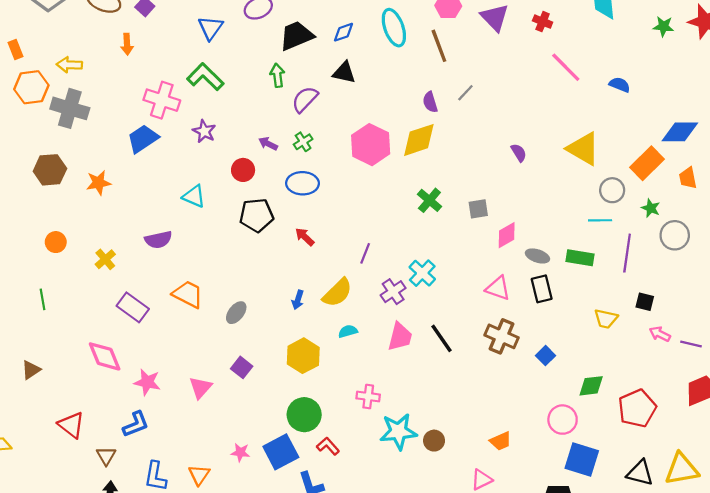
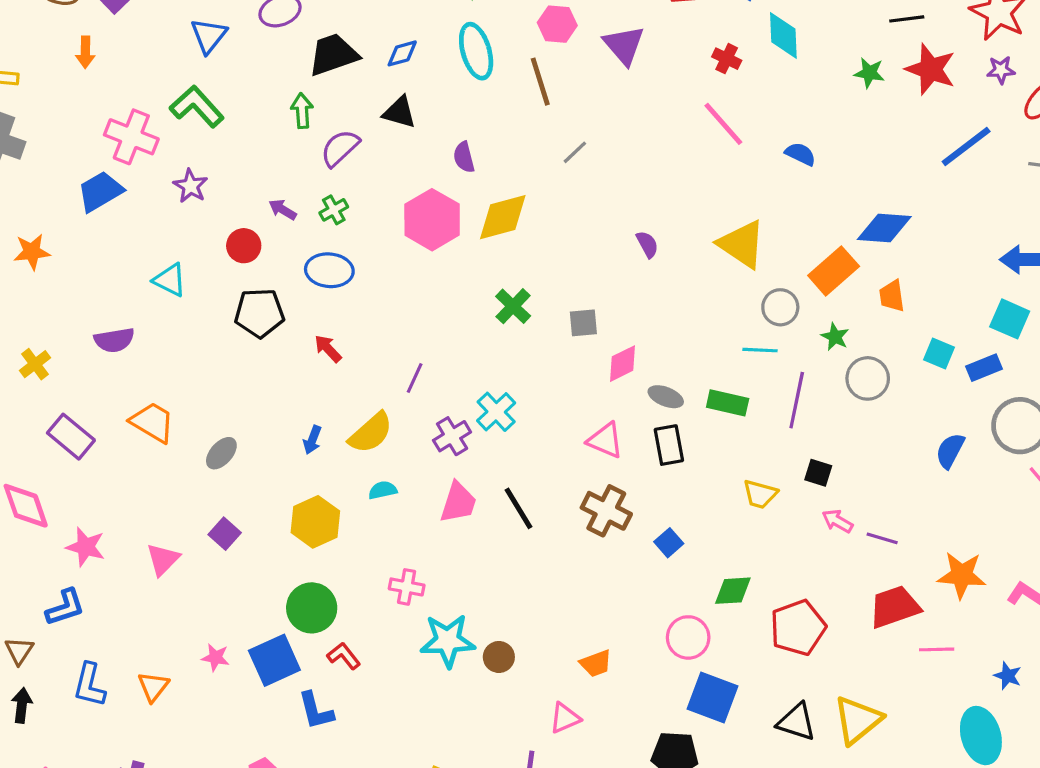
red cross: (543, 22) -> (727, 59), moved
purple semicircle: (430, 102) -> (464, 157), moved
yellow triangle: (682, 469) -> (858, 720), turned -33

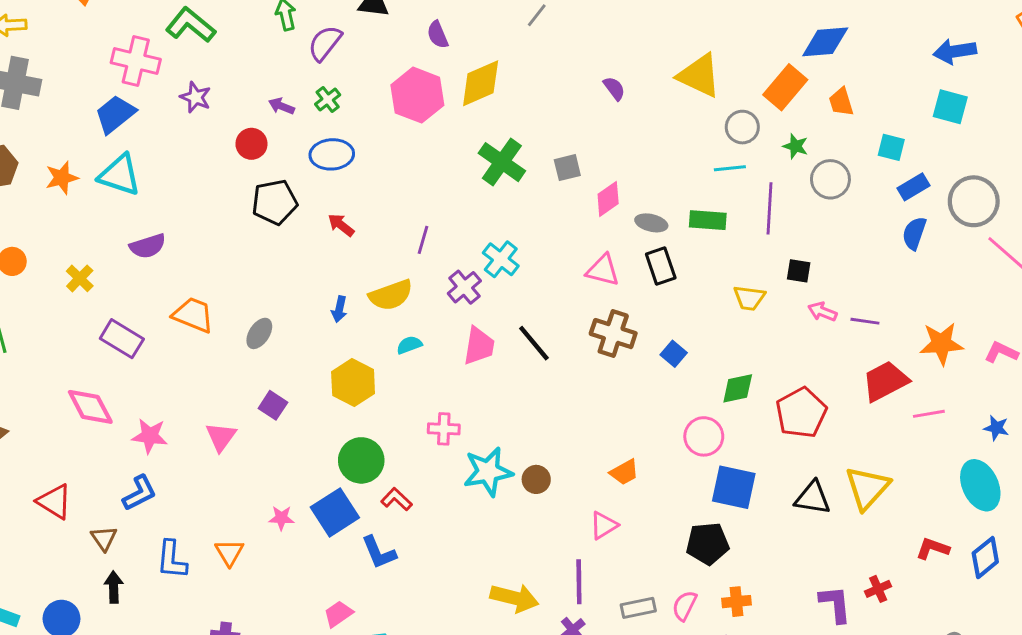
cyan triangle: (170, 280) -> (120, 175), moved, size x1.4
green cross: (513, 306) -> (502, 162), size x1.4
blue rectangle: (984, 368) -> (913, 187), moved
yellow semicircle: (371, 433) -> (391, 295), turned 30

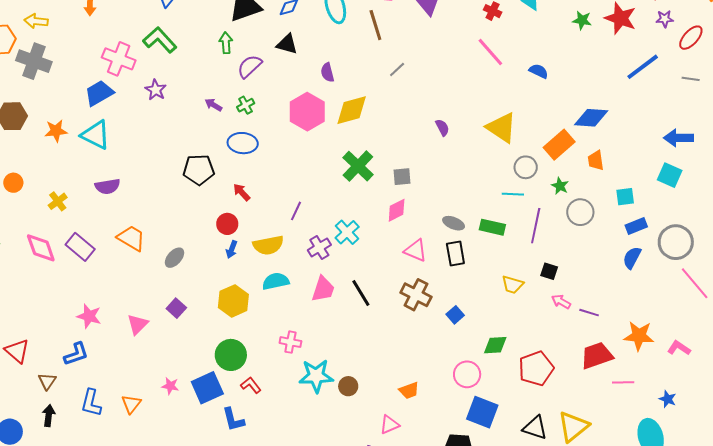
red circle: (251, 144) -> (227, 224), moved
cyan square: (891, 147) -> (625, 197), turned -30
pink diamond: (608, 199) -> (397, 210), moved
cyan semicircle: (409, 345) -> (276, 281), size x1.5
pink diamond: (90, 407) -> (41, 248), moved

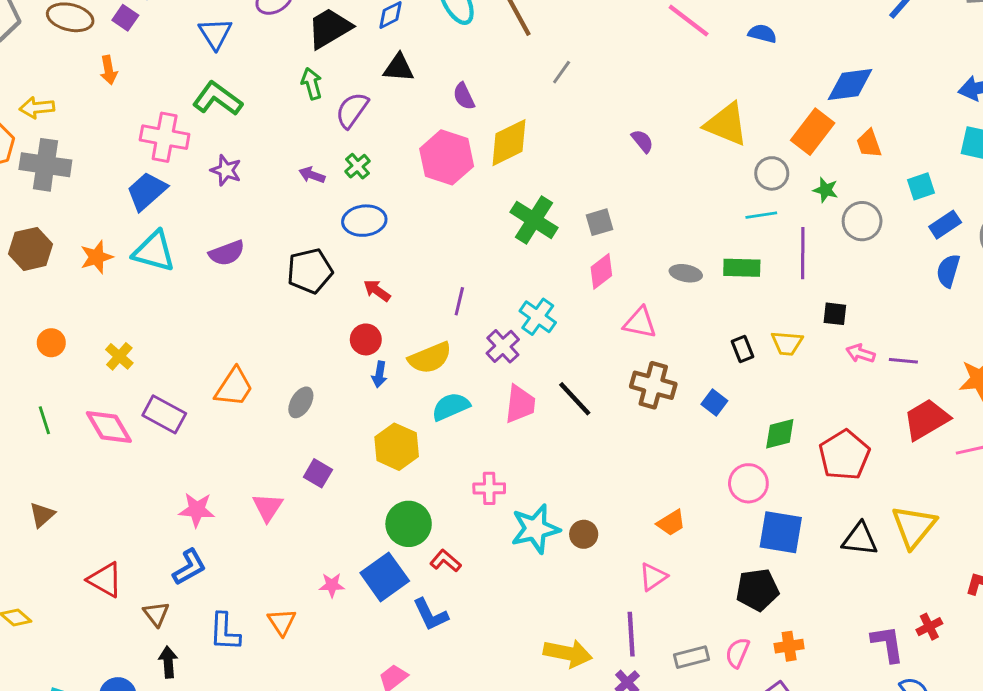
purple semicircle: (107, 186) -> (227, 253), moved
orange trapezoid: (131, 238) -> (234, 387), turned 104
black rectangle: (455, 254) -> (743, 349), moved, size x0.7

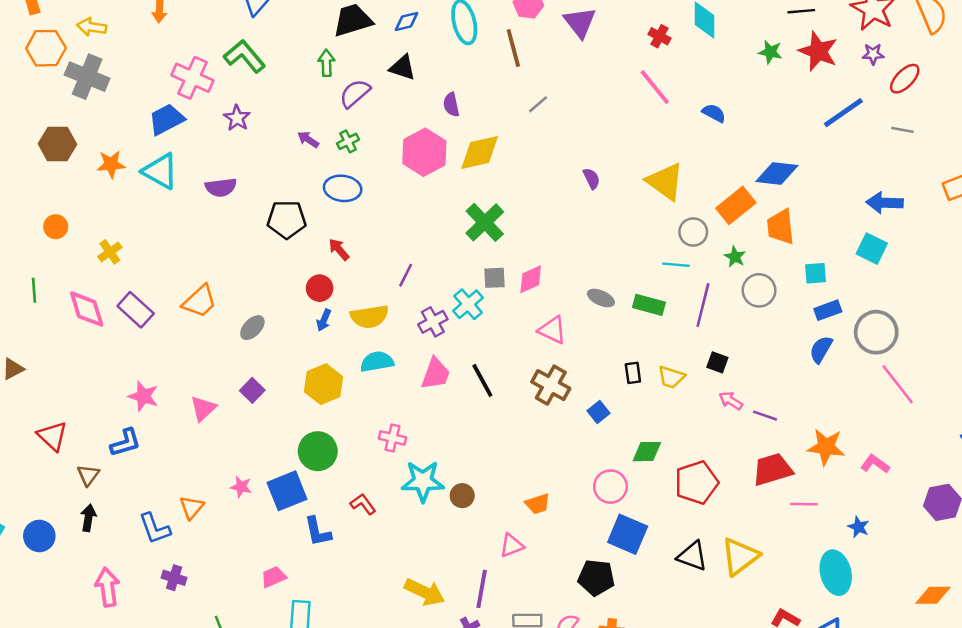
orange trapezoid: (869, 144) -> (781, 227), size x1.4
gray square: (600, 222) -> (494, 278), moved
red L-shape: (446, 561) -> (363, 504), moved
blue L-shape: (225, 632) -> (155, 529), moved, turned -36

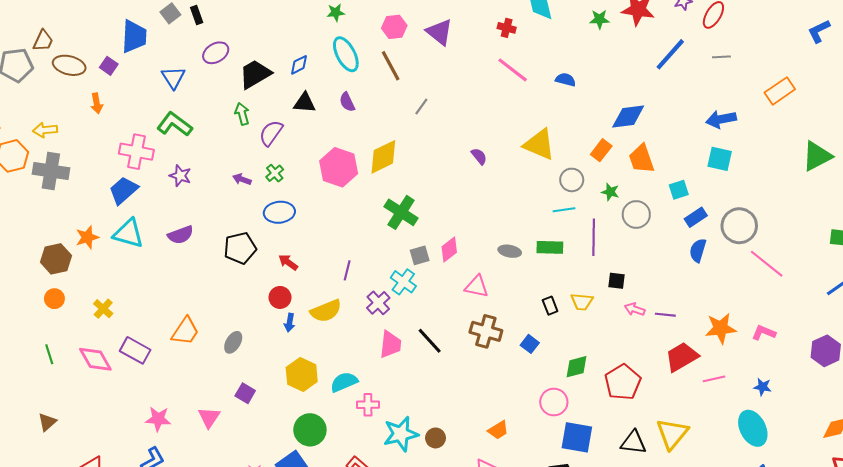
purple semicircle: (451, 105) -> (347, 102), moved
brown hexagon: (57, 144) -> (56, 259), moved
orange rectangle: (736, 205) -> (601, 150), size x0.7
cyan semicircle: (377, 362) -> (344, 382), moved

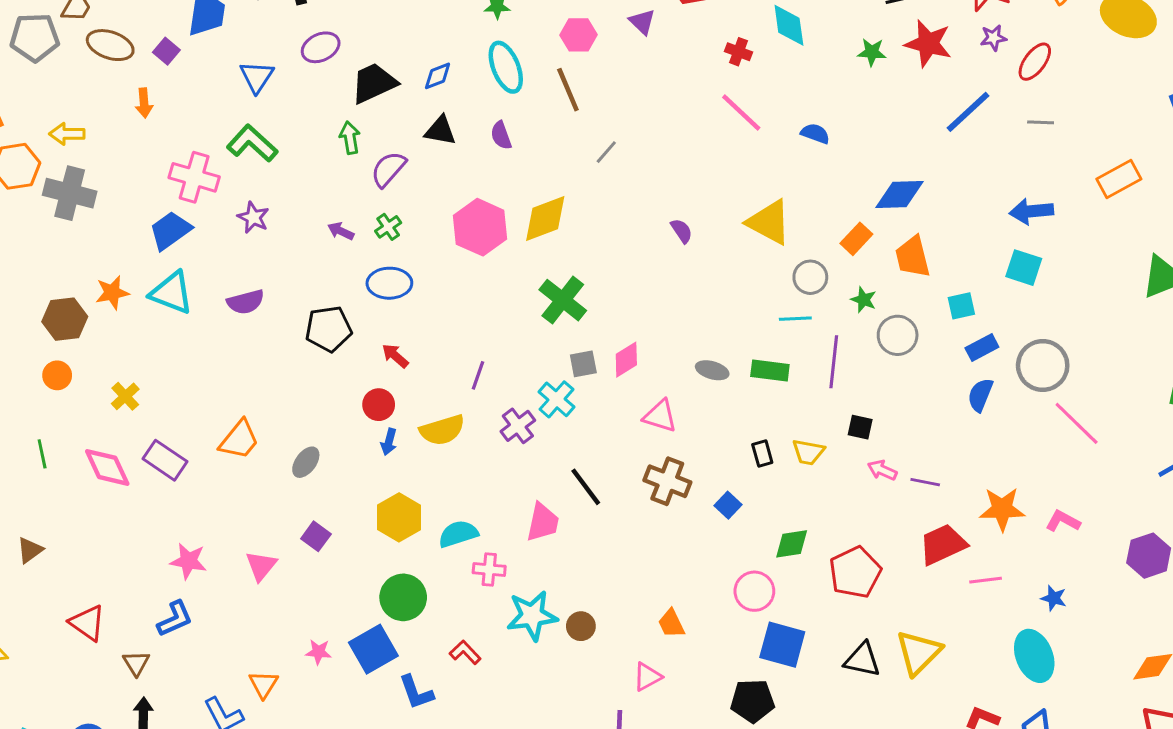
purple triangle: (439, 32) -> (642, 22), moved, size x0.7
pink trapezoid: (390, 344) -> (543, 522), moved
orange trapezoid: (498, 430) -> (671, 624), turned 90

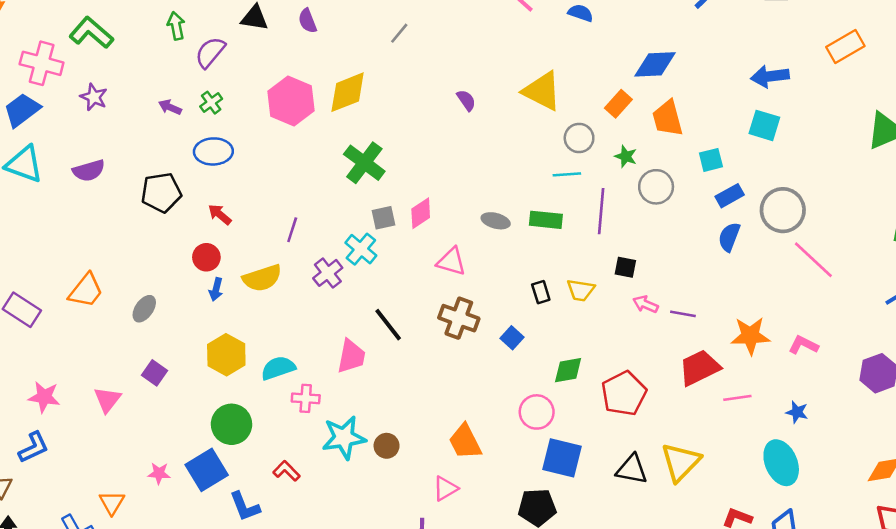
orange trapezoid: (671, 624) -> (465, 442), size x1.4

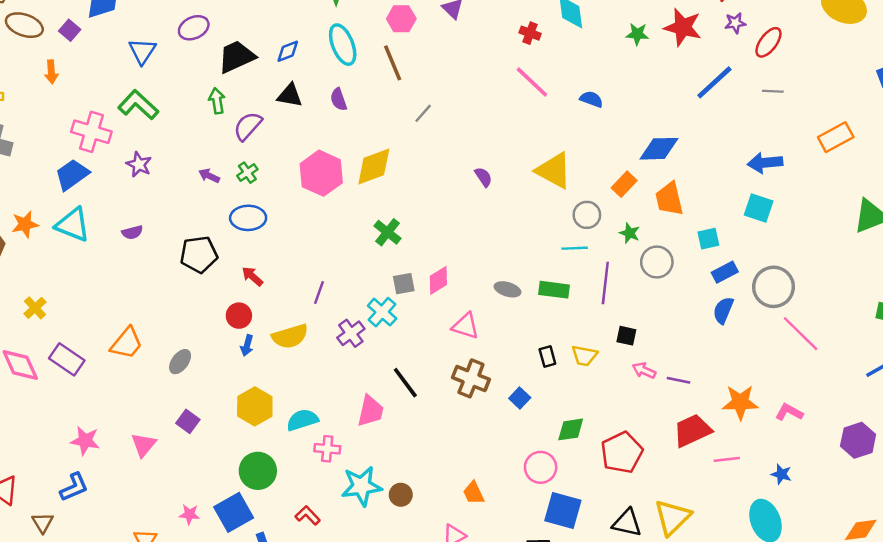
green cross: (364, 163) -> (388, 232), size x0.7
purple semicircle: (89, 171) -> (132, 232), size x0.7
orange trapezoid: (465, 442) -> (474, 493), size x0.7

